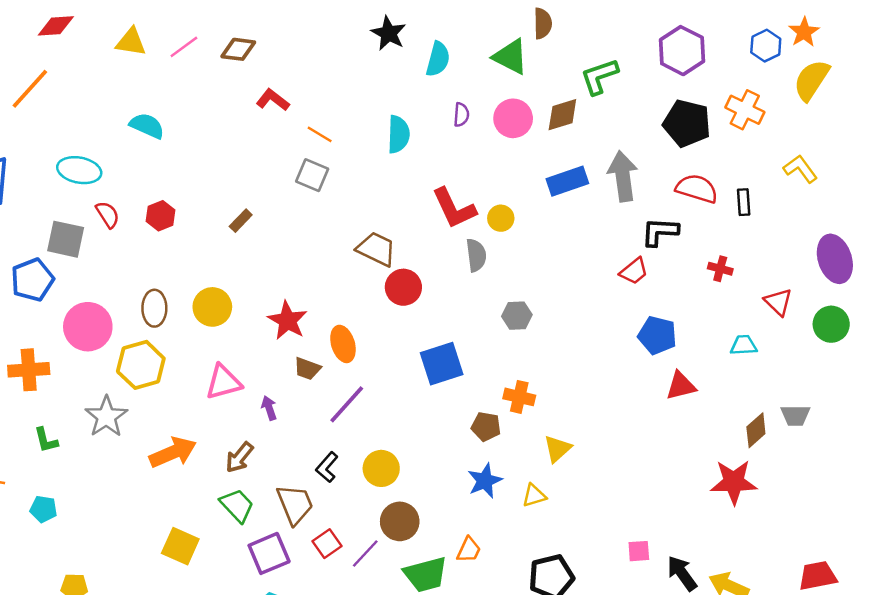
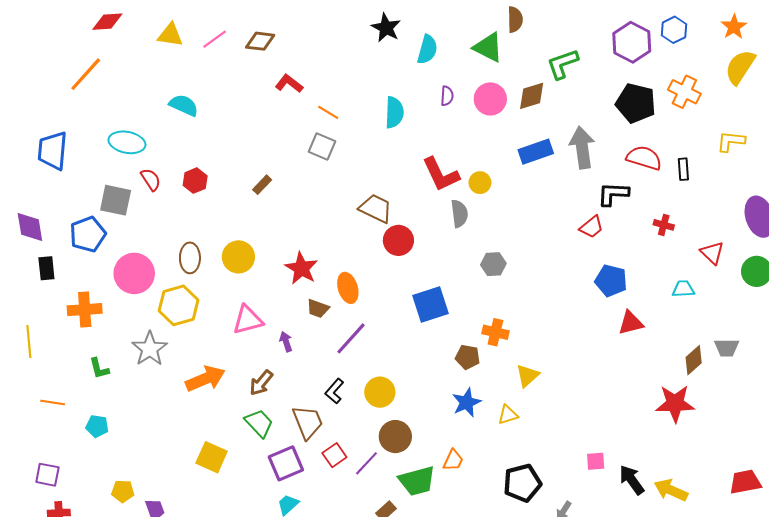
blue hexagon: (766, 46) -> (674, 30), moved
yellow L-shape: (800, 169) -> (731, 141), turned -48

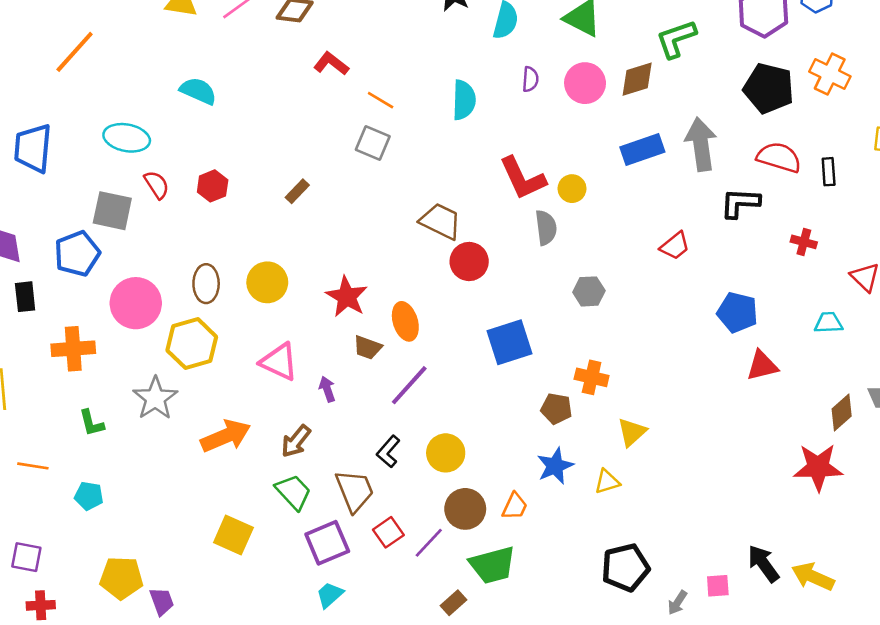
red trapezoid: (591, 227) -> (675, 246), moved
pink triangle: (248, 320) -> (279, 362), turned 40
orange trapezoid: (453, 460) -> (515, 506), moved
pink square: (596, 461) -> (718, 586), moved
yellow pentagon: (123, 491) -> (121, 578), size x1.5

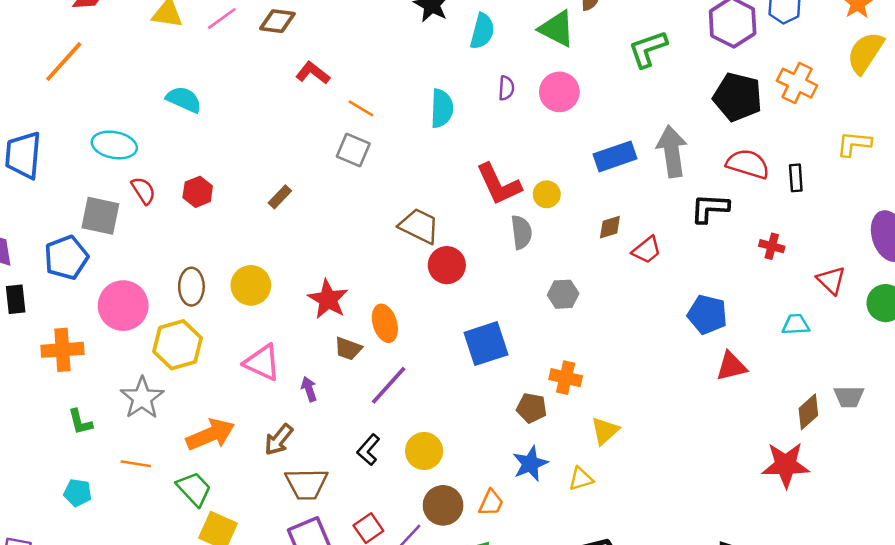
brown diamond: (637, 79) -> (610, 227), moved, size x0.7
orange line: (33, 466) -> (136, 464), moved
brown trapezoid: (355, 491) -> (306, 484), moved, turned 111
green trapezoid: (293, 492) -> (194, 489), moved

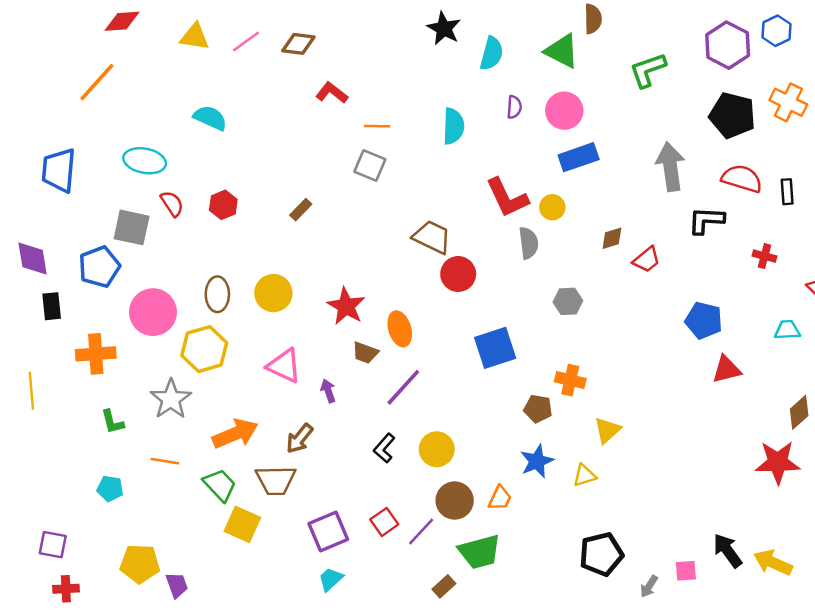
orange line: (361, 108) -> (377, 126), turned -30
blue rectangle: (615, 156) -> (579, 157), moved
brown trapezoid: (306, 484) -> (276, 480), moved

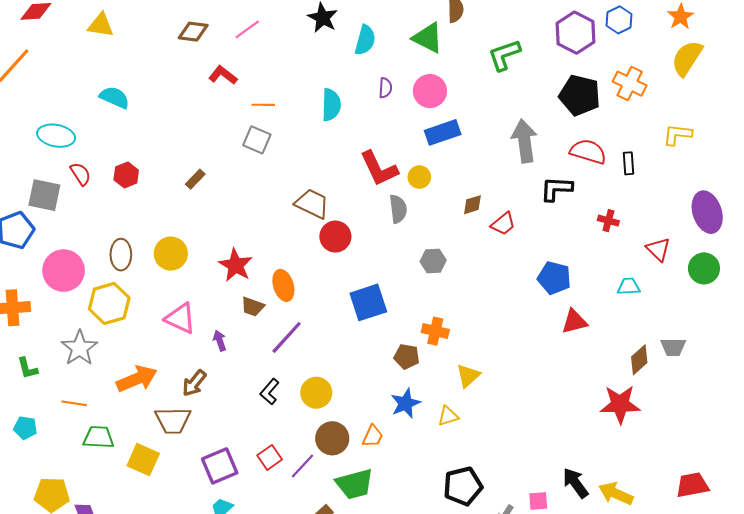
pink line: (246, 42) -> (247, 29), moved
green trapezoid: (220, 485) -> (99, 437), moved, turned -44

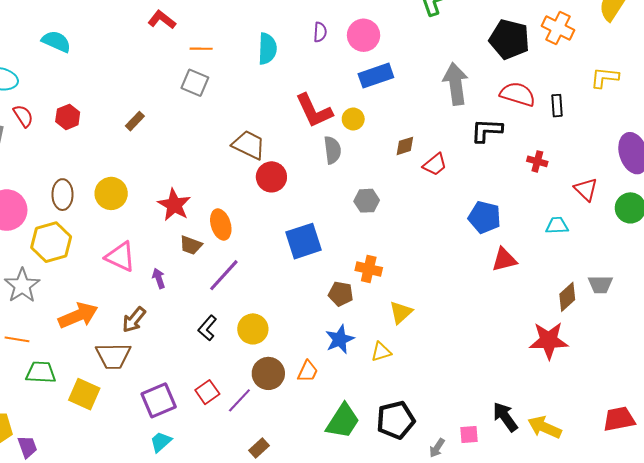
green trapezoid: (355, 484) -> (343, 421), moved, turned -42

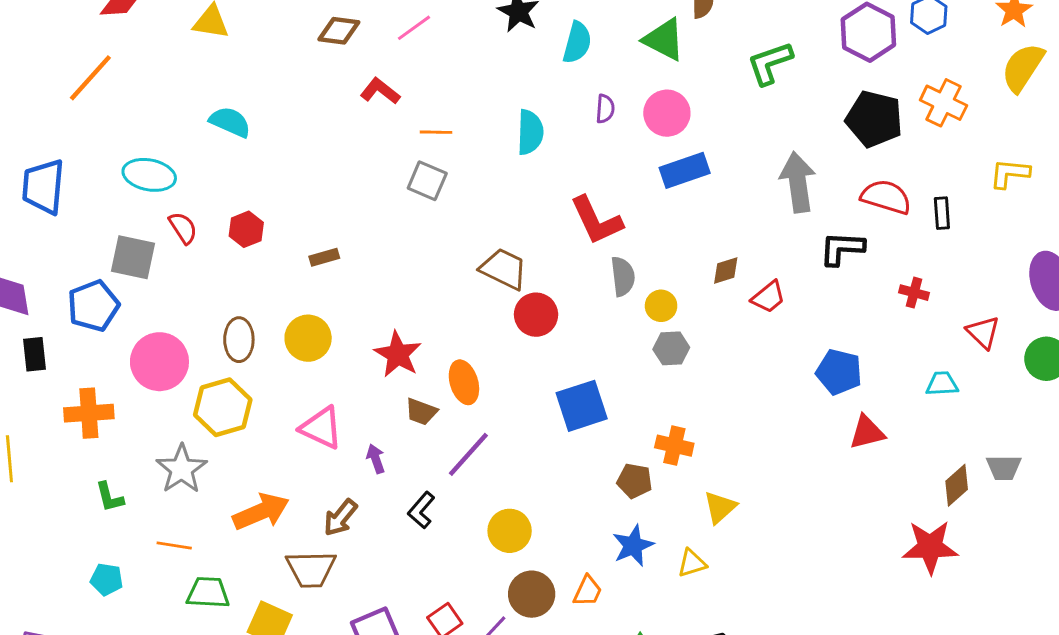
yellow circle: (353, 119) -> (661, 306), moved
brown rectangle: (135, 121) -> (324, 257), moved, turned 30
black L-shape: (207, 328) -> (421, 510), moved

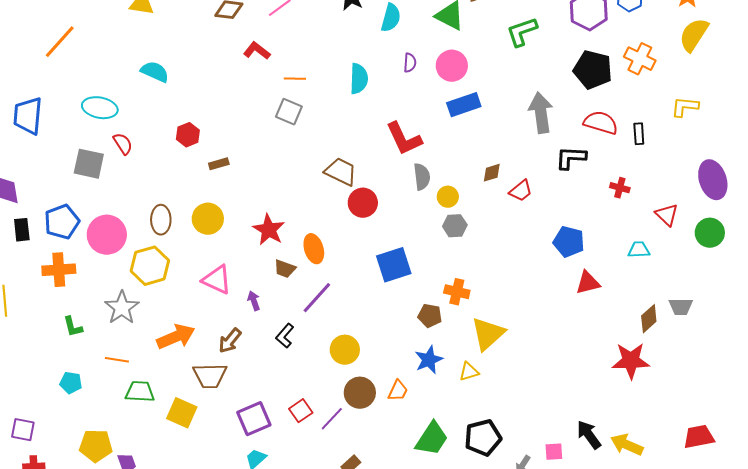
red hexagon: (246, 229) -> (188, 135), moved
blue pentagon: (93, 306) -> (62, 222), moved
yellow triangle: (720, 507) -> (488, 334), size x1.5

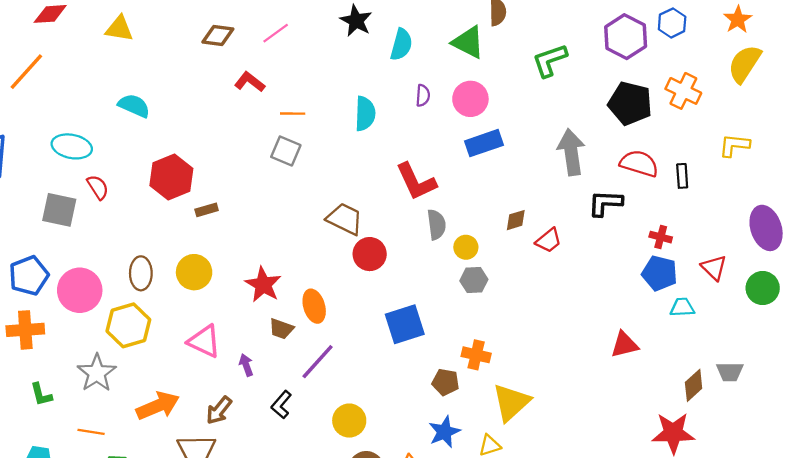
red hexagon: (188, 135) -> (171, 177), size x1.6
blue pentagon: (569, 242) -> (660, 273), moved

